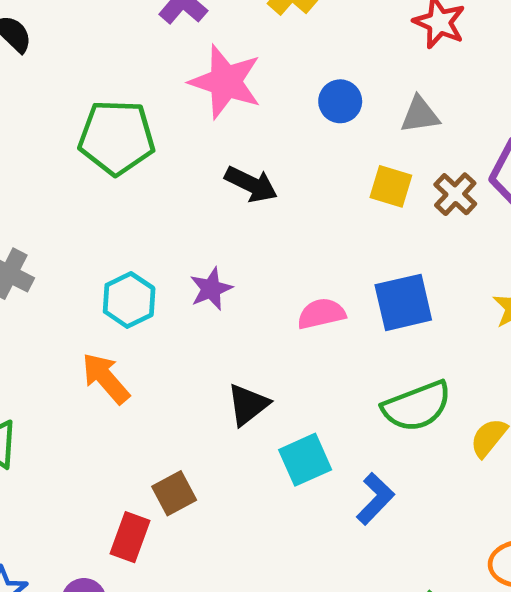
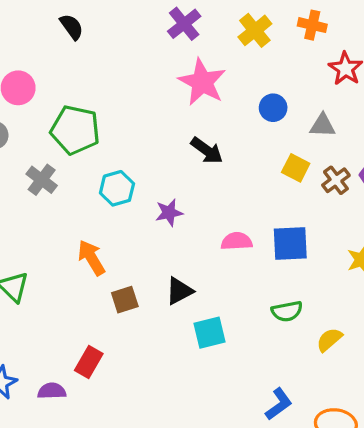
green pentagon: (117, 137) -> (75, 130), moved
cyan hexagon: (129, 300) -> (117, 188), moved
green semicircle: (417, 406) -> (287, 311), size x0.7
brown square: (174, 493) -> (125, 300), moved
blue L-shape: (375, 499) -> (279, 404), moved

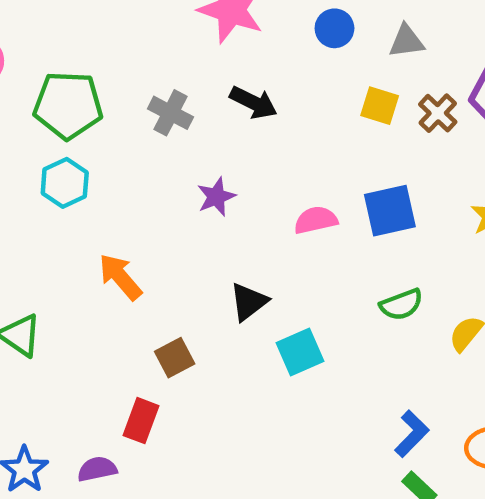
gray cross: (42, 180) -> (170, 113), moved
cyan hexagon: (117, 188) -> (65, 183), moved
brown square: (125, 300) -> (175, 358), moved

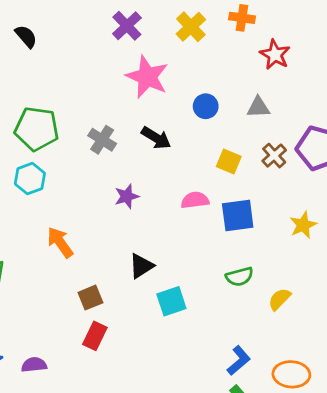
blue circle: (334, 28) -> (206, 106), moved
yellow square: (380, 106) -> (229, 162), moved
pink semicircle: (316, 220) -> (195, 200), moved
red rectangle: (141, 421) -> (95, 336), moved

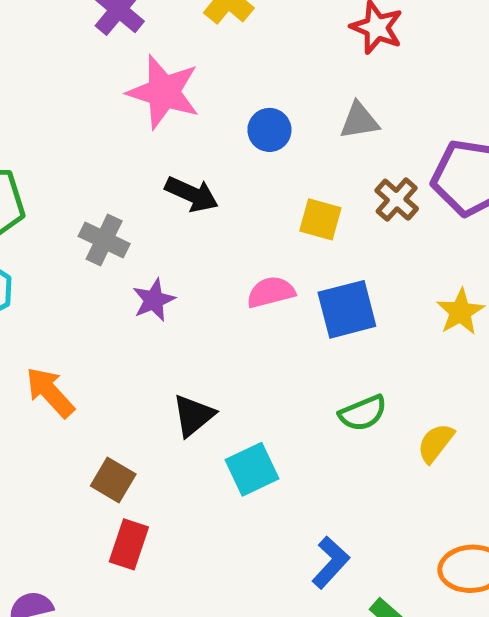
gray cross: (102, 140) -> (104, 240), moved
brown square: (90, 298) -> (113, 480), turned -30
blue L-shape: (239, 360) -> (331, 562), moved

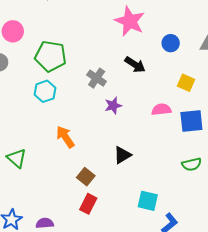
cyan square: (252, 469) -> (148, 201), moved, turned 30

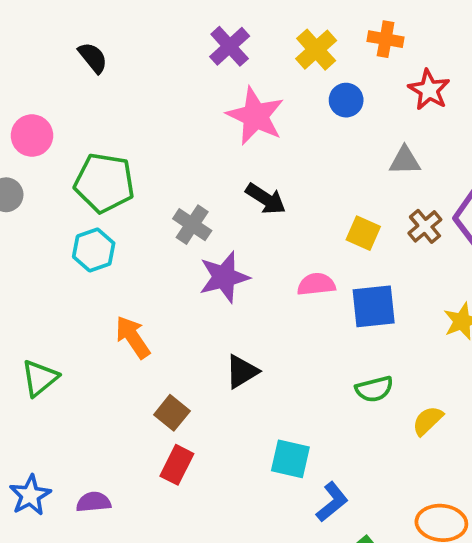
blue circle: (171, 43) -> (346, 100), moved
purple star: (113, 106) -> (224, 277), size x1.5
green triangle: (17, 158) -> (40, 378), turned 40

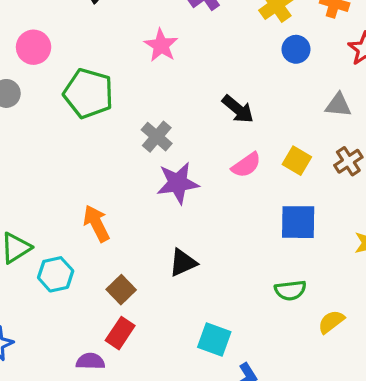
pink star: (255, 116) -> (161, 45), moved, size x0.7
black arrow: (266, 199) -> (238, 109), moved
cyan hexagon: (94, 250) -> (56, 274), moved
pink semicircle: (316, 284) -> (246, 165), moved, turned 144
purple semicircle: (94, 502) -> (90, 361), moved

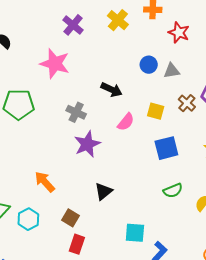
pink star: (161, 45) -> (55, 64), size x1.4
blue circle: (296, 49) -> (149, 65), moved
gray cross: (157, 137) -> (76, 112), moved

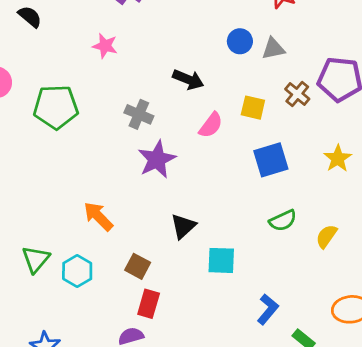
pink star: (55, 64) -> (105, 46), size x0.6
cyan square: (135, 233) -> (221, 260), moved

